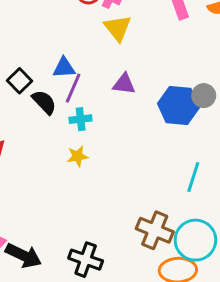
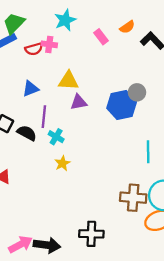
yellow triangle: (118, 28) -> (68, 81), moved, turned -30
blue triangle: (64, 68) -> (31, 89), moved
cyan cross: (81, 119) -> (56, 137), turned -35

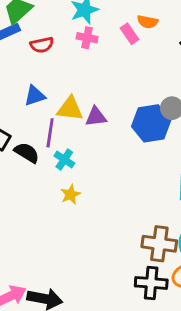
orange semicircle: (127, 27) -> (148, 22), moved, turned 42
pink cross: (49, 44) -> (87, 38), moved
yellow triangle: (68, 81) -> (70, 109), moved
black cross: (91, 234) -> (151, 283), moved

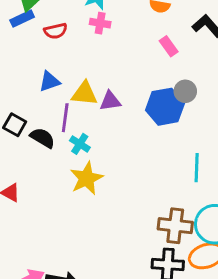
pink rectangle: (130, 34) -> (169, 46), moved
yellow star: (71, 194) -> (87, 178), size x1.6

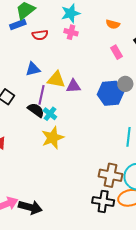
black semicircle: (43, 138) -> (36, 110), moved

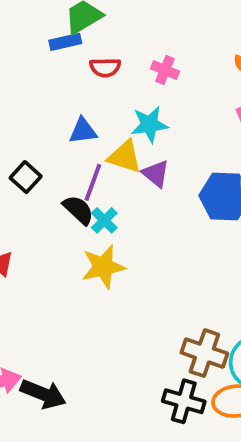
cyan star: (71, 13) -> (149, 124), moved
purple triangle: (73, 86) -> (156, 174), turned 35

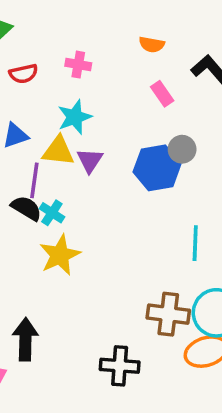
purple triangle: (156, 174) -> (90, 160), turned 36
black arrow: (43, 394) -> (25, 339), moved, turned -99
black cross: (184, 401) -> (120, 366), moved

